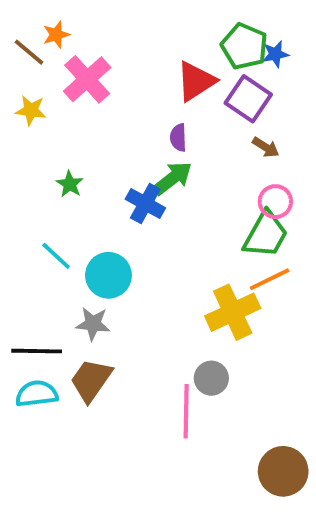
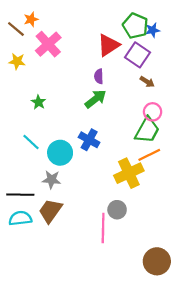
blue cross: (145, 204) -> (89, 140), moved

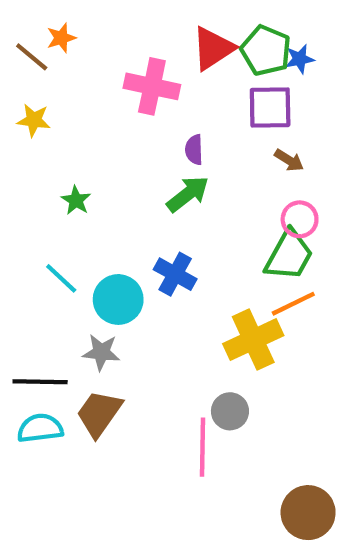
pink cross: (48, 44) -> (152, 86), moved, turned -36
red triangle: (108, 45) -> (213, 48), moved
purple square: (137, 55) -> (270, 108), turned -35

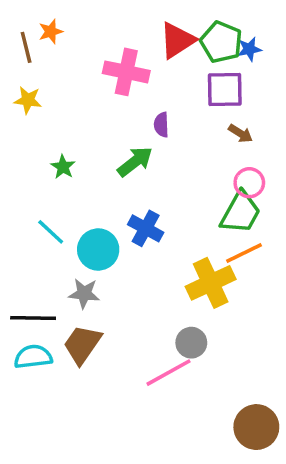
brown line: (32, 57) -> (26, 47), turned 36
green arrow: (188, 194) -> (135, 162), moved
pink line: (203, 447) -> (168, 373), turned 60

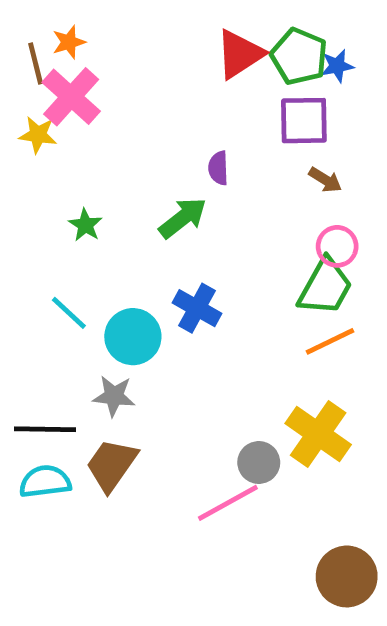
pink cross: (126, 72) -> (71, 97), moved, turned 30
yellow cross: (211, 283) -> (318, 434), moved, turned -30

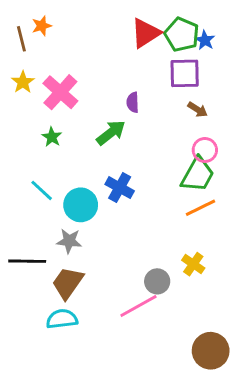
blue star: (337, 66) -> (205, 40), turned -30
pink cross: (71, 97) -> (60, 92), moved
yellow star: (38, 135) -> (23, 82), turned 30
yellow cross: (318, 434) -> (193, 264), size x0.6
cyan semicircle: (45, 481) -> (62, 319), moved

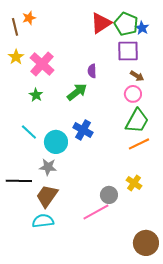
pink circle: (205, 150) -> (133, 94), moved

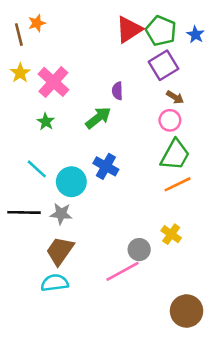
blue star: (142, 28) -> (195, 35), moved
purple square: (128, 51) -> (163, 65), turned -30
black line: (19, 181) -> (24, 212), moved

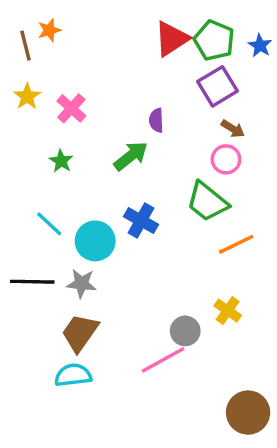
pink cross: (53, 82) -> (71, 108), size x0.7
green trapezoid: (175, 155) -> (207, 202), moved, turned 100

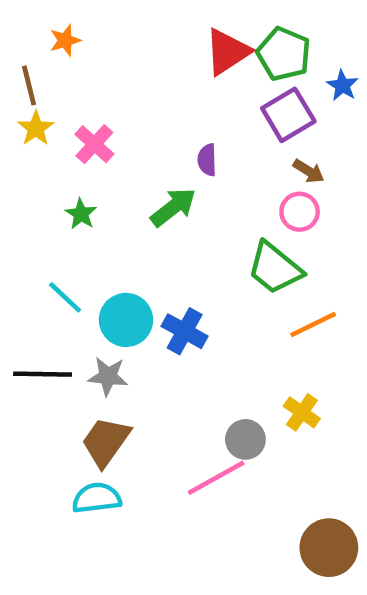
brown line: (25, 46) -> (29, 85), moved
blue star: (260, 46) -> (342, 85), moved
blue cross: (141, 221) -> (185, 331), moved

